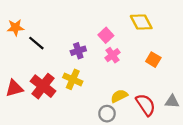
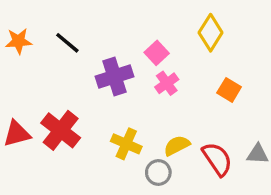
yellow diamond: (141, 22) -> (211, 33), turned 60
black line: (36, 43) -> (67, 43), moved
purple cross: (78, 51) -> (115, 76), size x1.5
yellow cross: (73, 79) -> (126, 144), moved

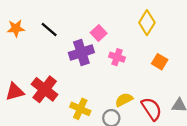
pink square: (157, 53) -> (99, 33), moved
pink cross: (167, 83) -> (117, 57), turned -35
yellow cross: (126, 144) -> (80, 109), moved

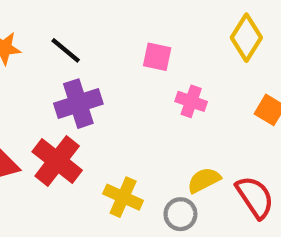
pink square: (99, 33) -> (157, 57), turned -35
purple cross: (81, 53) -> (78, 104), moved

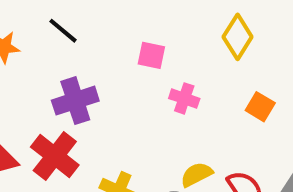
black line: (66, 50) -> (63, 31), moved

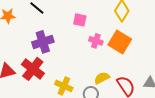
orange square: (260, 107) -> (120, 42), moved, size x1.6

